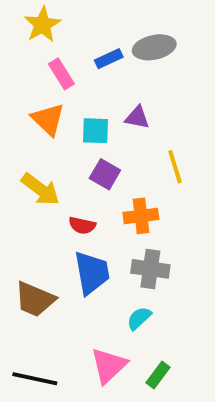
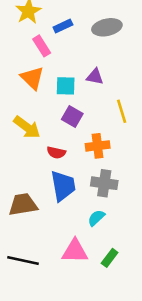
blue rectangle: (109, 59) -> (63, 26), moved
brown trapezoid: (35, 299) -> (23, 205), turned 148
pink triangle: (109, 366) -> (75, 251), turned 44

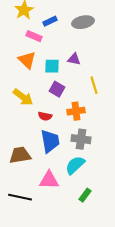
pink rectangle: (42, 46) -> (34, 36), turned -35
cyan semicircle: (96, 218) -> (75, 165), size x1.5
pink triangle: (75, 251) -> (49, 180), moved

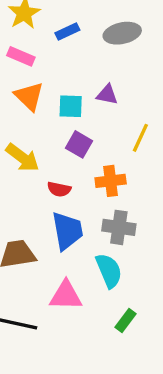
pink rectangle: (34, 36) -> (21, 56), moved
yellow line: (94, 85) -> (140, 138), turned 42
cyan semicircle: (75, 165) -> (109, 271), turned 110

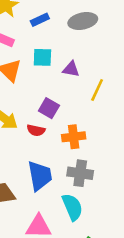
cyan square: (71, 106) -> (42, 57), moved
yellow line: (140, 138) -> (97, 90), moved
red semicircle: (59, 189) -> (36, 130), moved

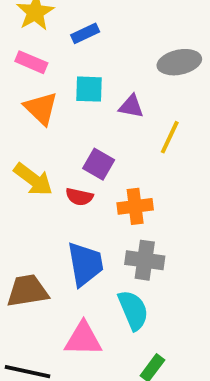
gray ellipse: (83, 21) -> (179, 62), moved

